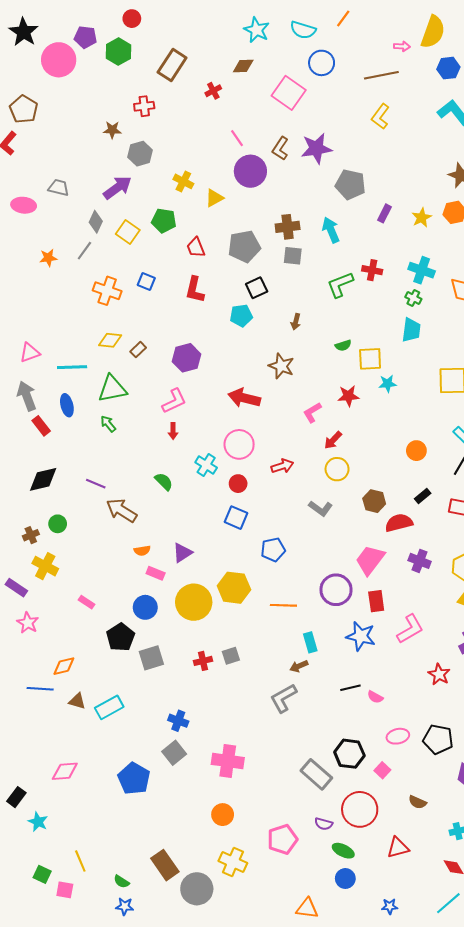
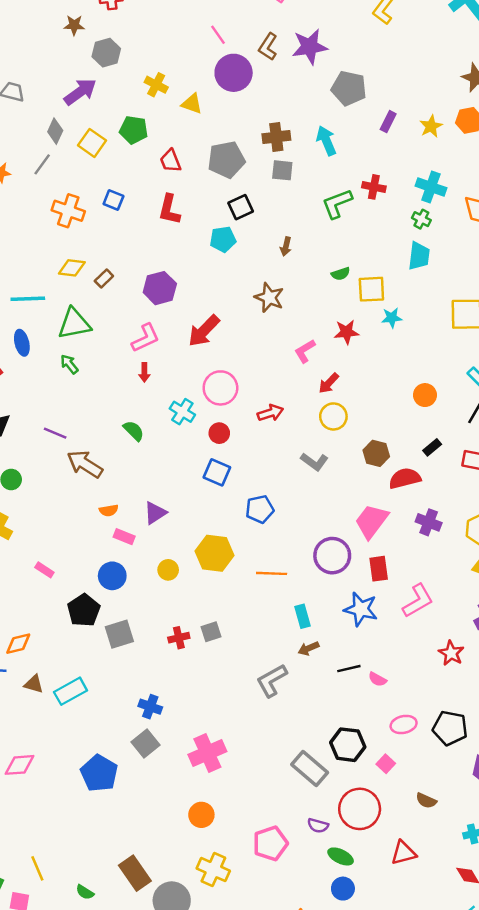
yellow triangle: (214, 198) -> (192, 104), turned 48
red arrow: (244, 398) -> (204, 331), moved, turned -60
yellow circle: (194, 602) -> (168, 570), size x0.5
brown arrow: (299, 666) -> (308, 648), moved
pink cross: (228, 761) -> (207, 753), turned -32

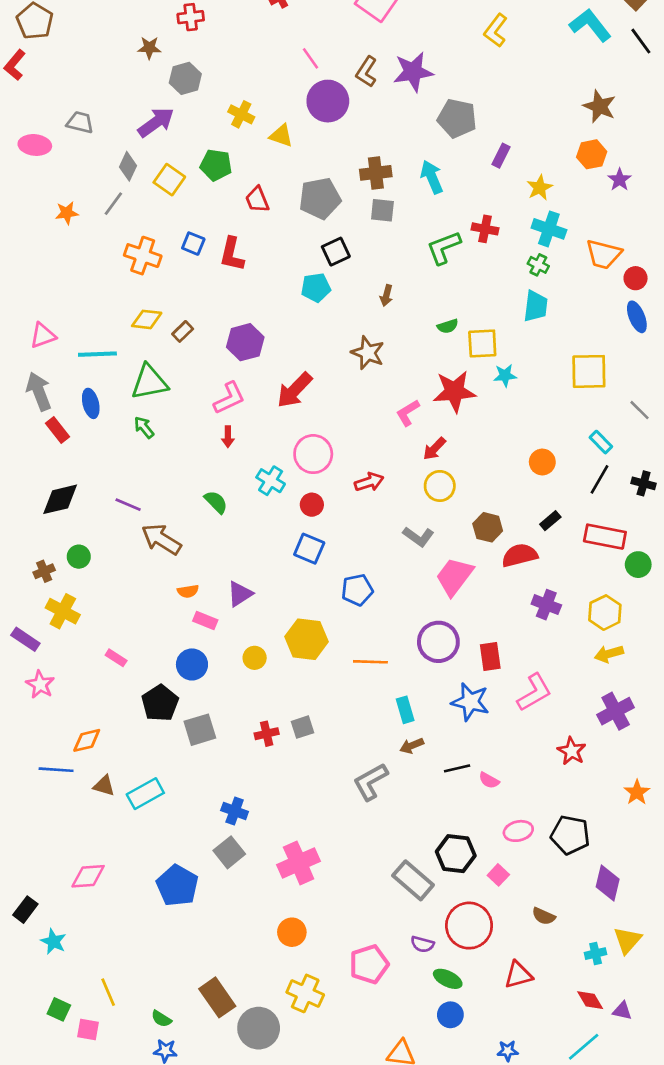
yellow star: (431, 126) -> (540, 188), moved
red L-shape: (169, 210) -> (232, 254), moved
red star: (347, 332) -> (454, 391), size x1.5
pink trapezoid: (371, 521) -> (454, 577), moved

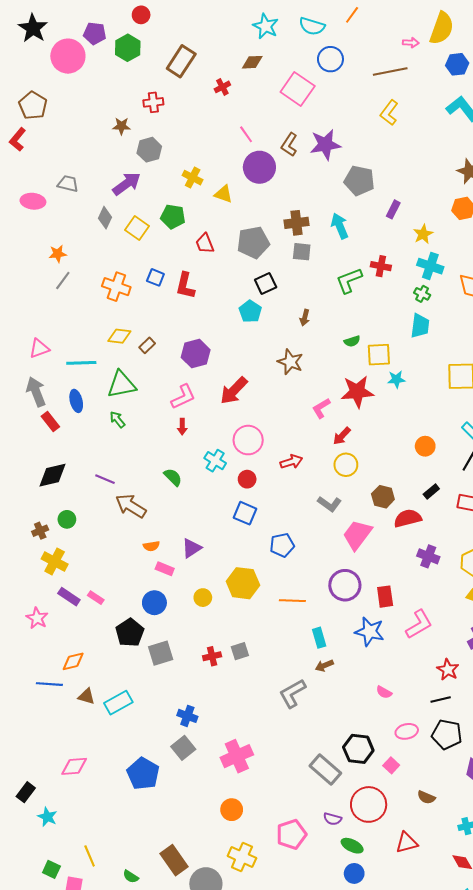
gray line: (113, 204) -> (63, 280), moved
cyan pentagon: (316, 288) -> (250, 311), turned -30
purple rectangle: (25, 639) -> (69, 597), moved
black line: (457, 768) -> (441, 699), moved

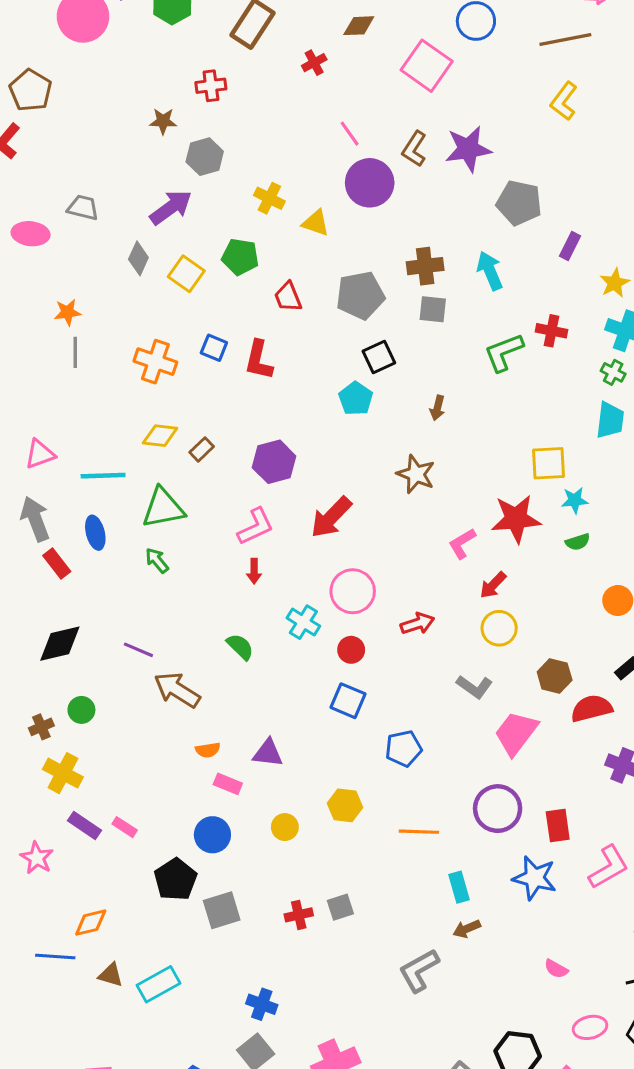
gray line: (63, 280) -> (75, 352), turned -36
green semicircle: (352, 341) -> (578, 542), moved
purple triangle: (191, 548) -> (268, 753), turned 40
yellow hexagon: (243, 583) -> (345, 805), size x0.7

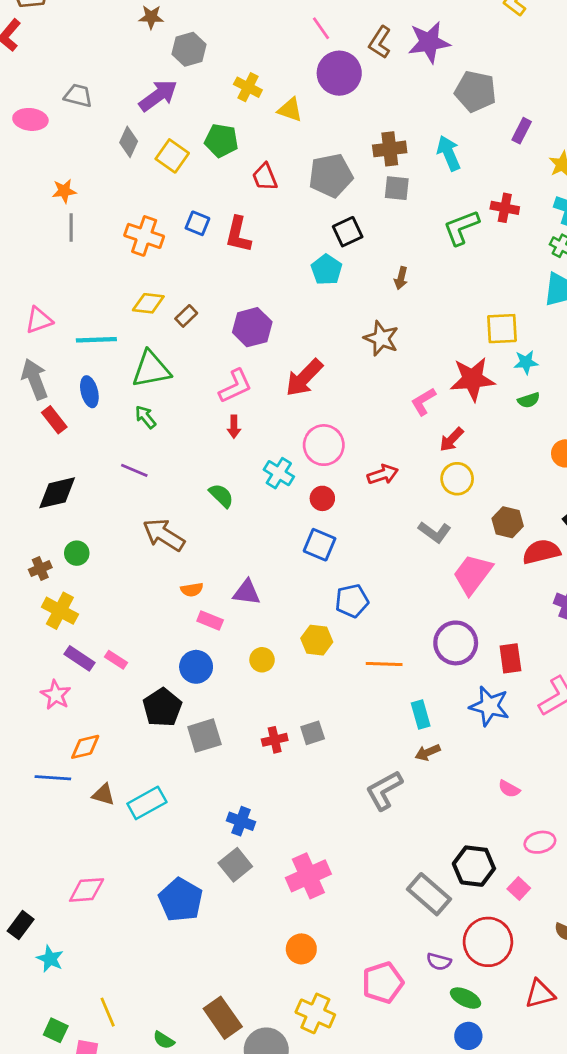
purple line: (138, 650) -> (134, 470), moved
blue pentagon: (404, 748) -> (352, 601), moved
pink star: (37, 858) -> (56, 695), moved

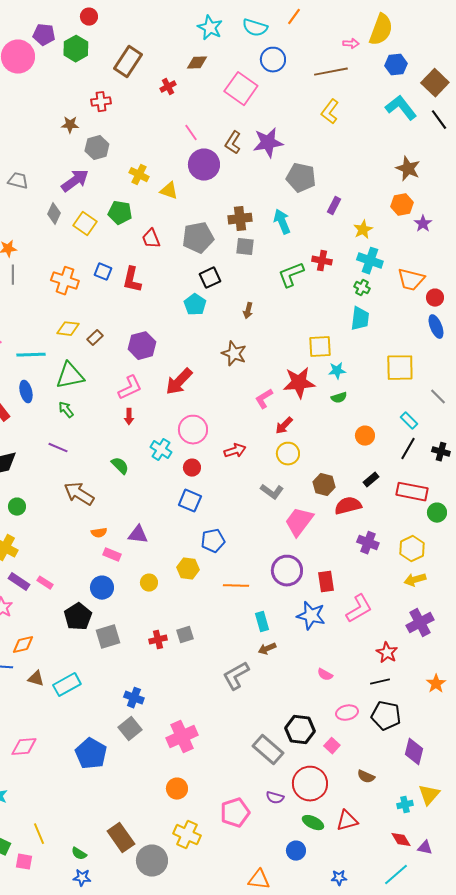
green ellipse: (466, 998) -> (313, 823), moved

